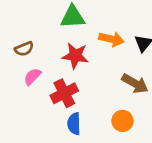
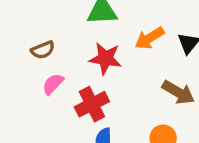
orange arrow: (111, 39) -> (150, 38), turned 135

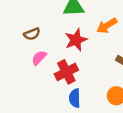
red star: (105, 58) -> (76, 40), turned -30

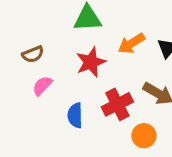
red cross: (66, 72) -> (117, 104), moved
blue semicircle: (75, 98) -> (75, 115), moved

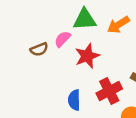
orange arrow: (131, 43) -> (118, 25), moved
pink semicircle: (42, 86) -> (63, 39), moved

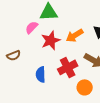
orange arrow: (118, 25) -> (75, 35), moved
brown semicircle: (39, 49) -> (14, 55), moved

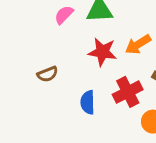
pink semicircle: (32, 27) -> (64, 15), moved
red star: (51, 40) -> (102, 52), turned 30

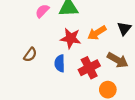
brown semicircle: (47, 74) -> (30, 55), turned -32
blue semicircle: (88, 102) -> (60, 63), moved

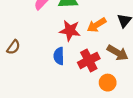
brown semicircle: (30, 55) -> (13, 47), moved

